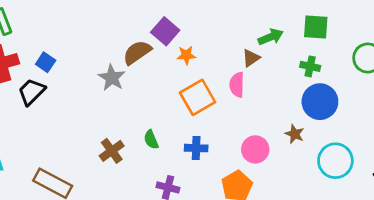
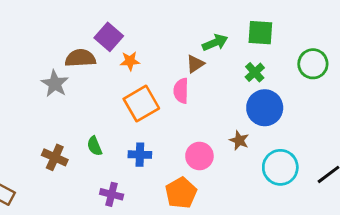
brown semicircle: (137, 52) -> (80, 58), turned 32
green cross: (310, 66) -> (255, 72), turned 36
brown cross: (112, 151) -> (55, 157), turned -30

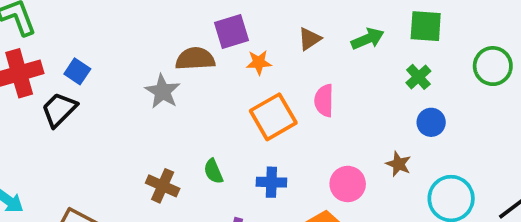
purple square: (109, 37) -> (232, 32), turned 32
brown triangle: (195, 64) -> (310, 39), moved
blue circle: (265, 108) -> (431, 122), size x0.6

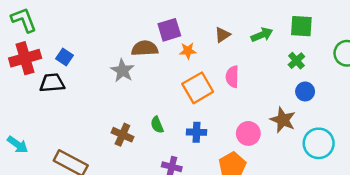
black trapezoid: (59, 110) -> (52, 83), turned 40
brown star: (398, 164) -> (283, 120), size x1.5

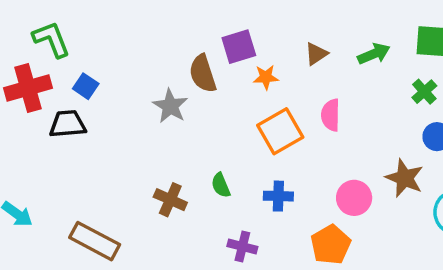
green L-shape: (24, 20) -> (51, 39), moved
brown semicircle: (145, 48) -> (203, 74), turned -105

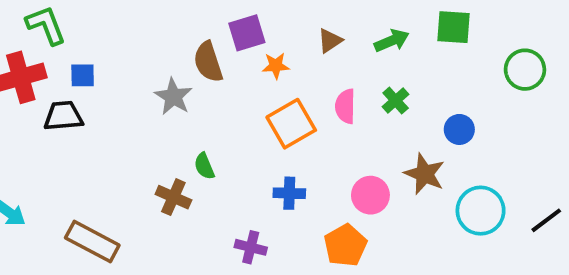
blue square: (86, 86) -> (83, 75), turned -35
green cross: (424, 92) -> (396, 100), moved
green semicircle: (221, 185) -> (204, 166), moved

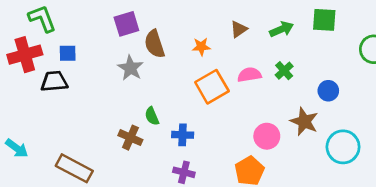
purple square: (247, 33) -> (126, 24), moved
pink semicircle: (345, 106) -> (249, 75), turned 80
blue cross: (289, 193) -> (183, 135), moved

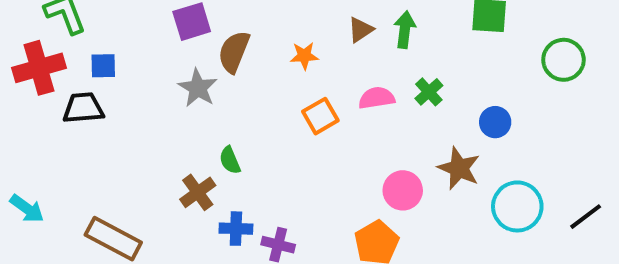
green arrow: (282, 29) -> (405, 30), moved, turned -60
brown semicircle: (154, 44) -> (234, 52), turned 40
orange square: (212, 87) -> (320, 116), size x0.7
blue cross: (183, 135) -> (236, 229), moved
brown cross: (130, 138) -> (198, 192), turned 30

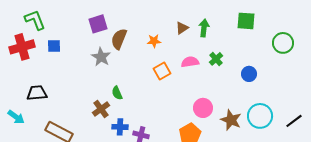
black trapezoid: (83, 108) -> (37, 93), moved
brown star: (459, 168) -> (231, 120), moved

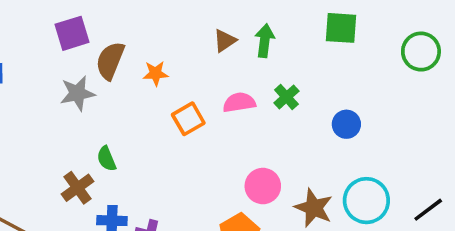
orange star: (154, 41) -> (156, 73), moved
green circle: (283, 43) -> (421, 52), moved
gray star: (101, 57) -> (77, 93), turned 30

